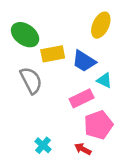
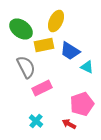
yellow ellipse: (101, 25) -> (56, 21), moved
pink rectangle: (82, 98) -> (42, 88), moved

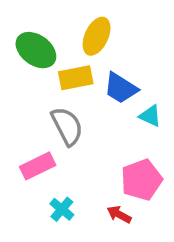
gray semicircle: (26, 67) -> (67, 126), moved
pink rectangle: (42, 88) -> (38, 166), moved

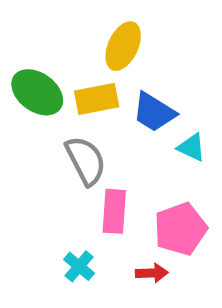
green ellipse: (36, 50) -> (37, 92), moved
pink rectangle: (38, 166) -> (114, 211), moved, turned -60
red arrow: (119, 214) -> (152, 273), turned 150

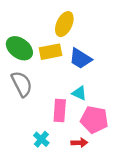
cyan triangle: (191, 147) -> (79, 93), moved
gray semicircle: (86, 161) -> (22, 84), moved
pink pentagon: (180, 229) -> (94, 120), turned 30

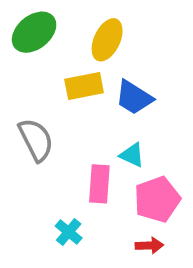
green ellipse: (19, 48) -> (34, 32), moved, turned -75
pink pentagon: (94, 120) -> (157, 199), turned -30
red arrow: (79, 143) -> (149, 245), moved

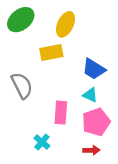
blue trapezoid: (134, 97) -> (94, 69), moved
cyan triangle: (132, 155) -> (90, 95), moved

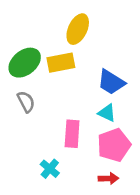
green ellipse: (21, 20) -> (25, 63), moved
gray semicircle: (22, 86) -> (26, 102), size x0.7

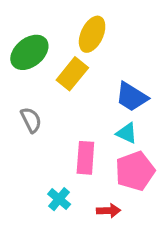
green ellipse: (25, 63) -> (29, 52), moved
yellow rectangle: (61, 63) -> (72, 74), turned -40
red arrow: (108, 178) -> (109, 211), moved

